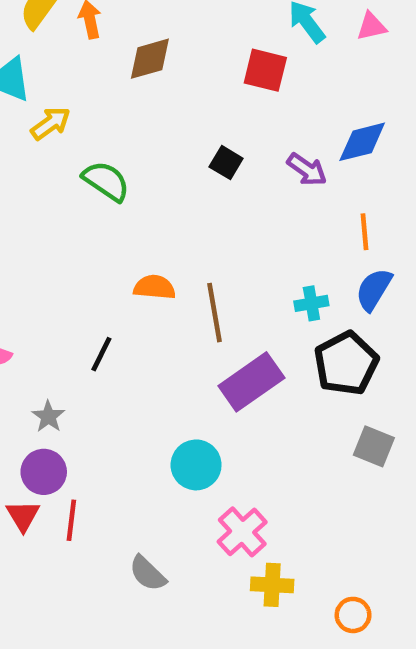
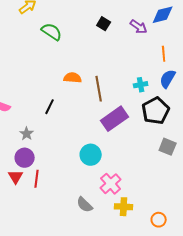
gray semicircle: (148, 573) -> (85, 205), moved

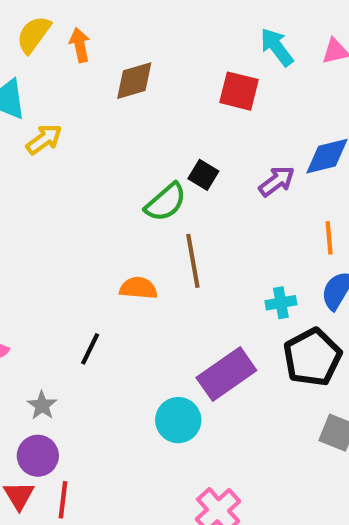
purple arrow: (139, 27) -> (277, 181), turned -72
green semicircle: (52, 32) -> (166, 202), moved, turned 105
brown line: (99, 89) -> (193, 261), moved
cyan circle: (91, 155) -> (178, 420), moved

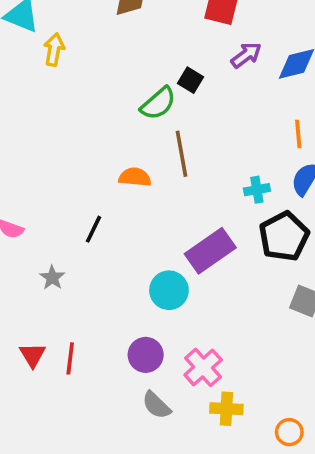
yellow arrow: (44, 139) -> (54, 50), turned -44
purple arrow: (277, 181) -> (246, 55), moved
purple circle: (38, 456) -> (146, 355), moved

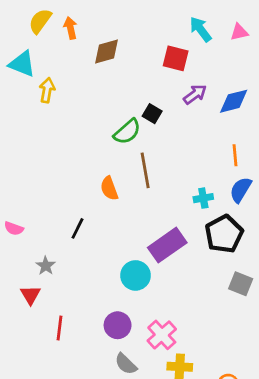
orange semicircle: (135, 177) -> (109, 188), turned -115
red triangle: (32, 355) -> (30, 295), moved

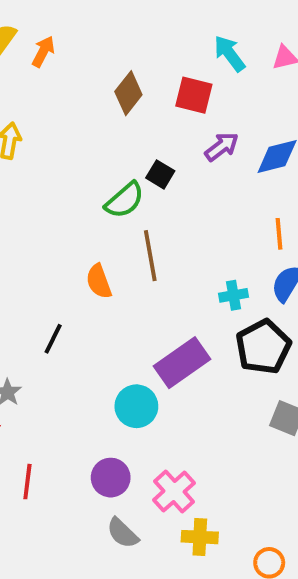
orange arrow: (71, 28) -> (43, 52), turned 40
brown diamond: (106, 51) -> (128, 93), moved, turned -36

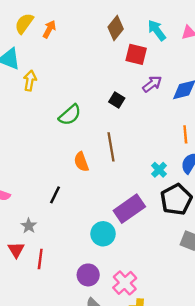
brown diamond: (128, 93) -> (116, 28), moved
green semicircle: (125, 200) -> (70, 115), moved
cyan cross: (233, 295) -> (159, 170), turned -35
red line: (27, 482) -> (40, 259), moved

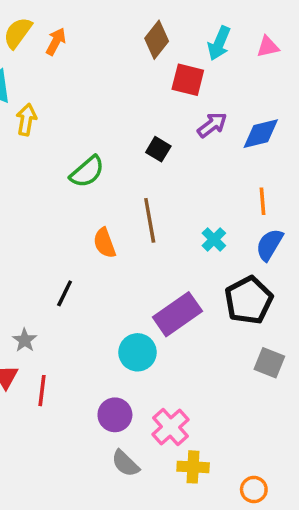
cyan arrow: (157, 30) -> (219, 43), turned -120
cyan cross: (159, 170) -> (214, 239), moved

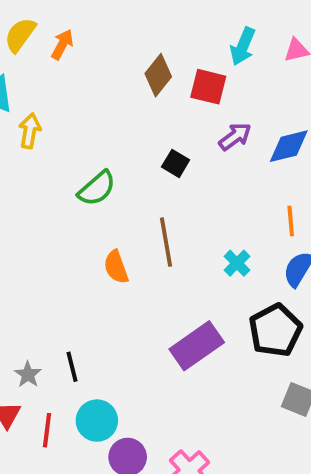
brown diamond: (157, 40) -> (158, 75), moved
black line: (65, 293) -> (72, 367), moved, turned -40
cyan circle: (137, 352) -> (97, 421), moved

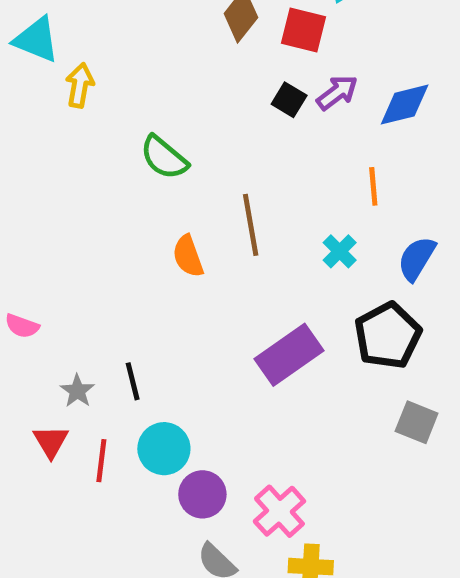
black square: (176, 163) -> (289, 100), moved
green semicircle: (97, 188) -> (164, 158), turned 81
orange line: (291, 221) -> (373, 186), moved

